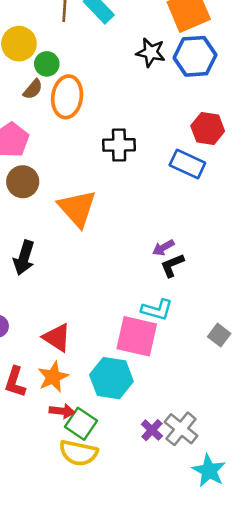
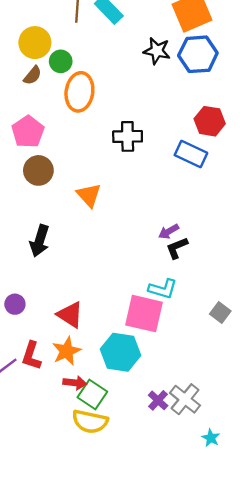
brown semicircle: (33, 89) -> (33, 75), moved
orange triangle: (77, 208) -> (89, 195), size x0.7
cyan star: (209, 471) -> (211, 438), size x0.6

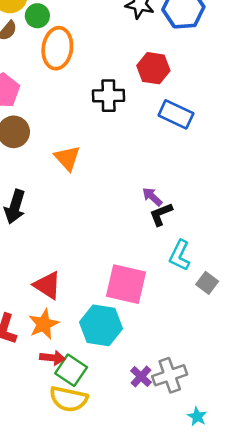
red hexagon: (210, 121) -> (153, 68), moved
purple arrow: (169, 231) -> (152, 197), turned 72
cyan L-shape: (163, 289) -> (180, 255), moved, turned 100
gray cross: (185, 399) -> (170, 375), turned 32

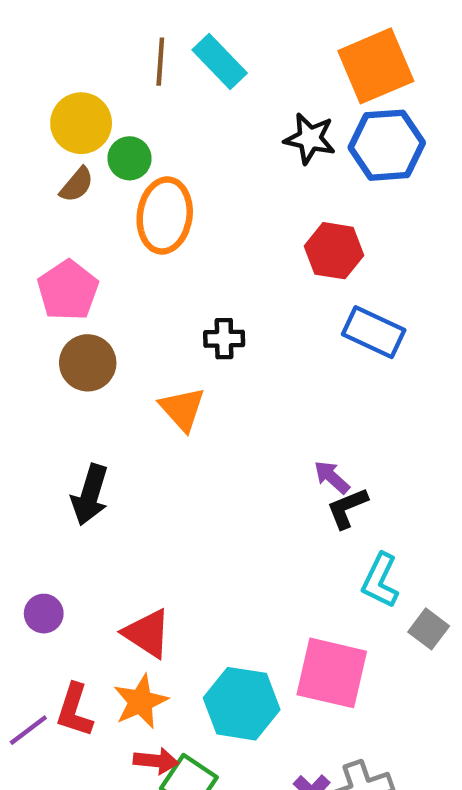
black cross: (109, 96) -> (224, 339), moved, size x0.7
pink square: (126, 284) -> (332, 673), moved

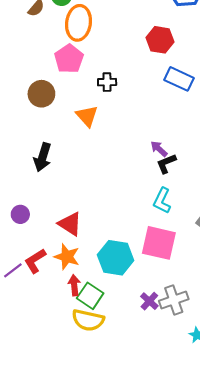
pink pentagon: (68, 290) -> (69, 59), moved
cyan L-shape: (380, 581) -> (162, 201), moved
orange star: (140, 702) -> (67, 257), turned -30
red L-shape: (75, 710) -> (35, 261), turned 40
red arrow: (156, 761) -> (74, 285), turned -102

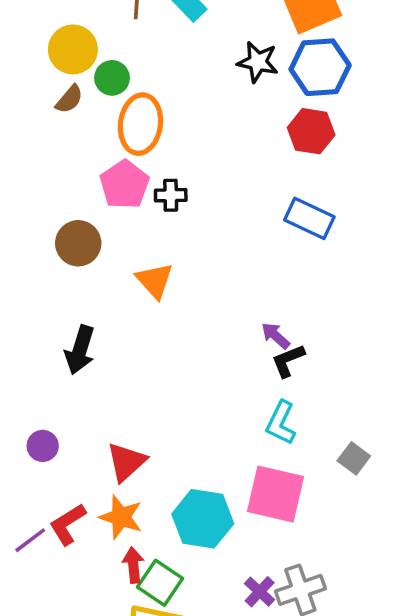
red hexagon: (160, 40) -> (311, 131), moved
black cross: (107, 82) -> (171, 195), moved
red triangle: (70, 224) -> (126, 462), turned 45

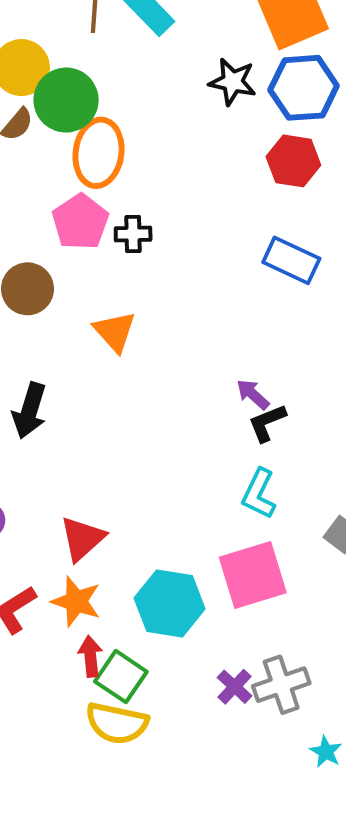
green circle: (112, 78) -> (66, 100), size x1.6
pink square: (276, 494) -> (253, 575), turned -30

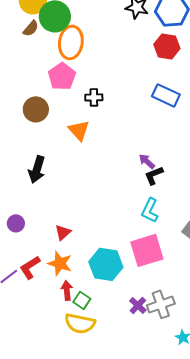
black cross: (133, 234) -> (94, 97), moved
red triangle: (82, 539) -> (63, 232), size x0.7
green square: (121, 677) -> (82, 300), size x0.7

